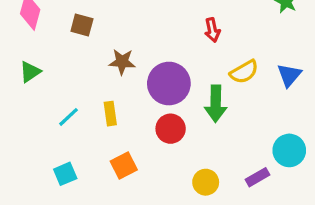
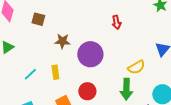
yellow semicircle: (244, 72) -> (136, 67), moved
green arrow: (216, 104) -> (126, 89), moved
red circle: (171, 129) -> (87, 91), moved

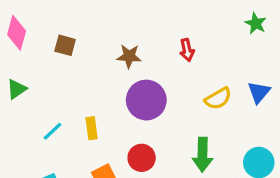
brown star: (62, 41) -> (129, 56), moved
yellow semicircle: (136, 67) -> (218, 98), moved

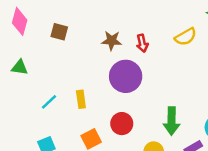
red arrow: (187, 50) -> (142, 43), moved
green triangle: (17, 89) -> (20, 67), turned 42
yellow semicircle: (218, 98) -> (186, 37), moved

